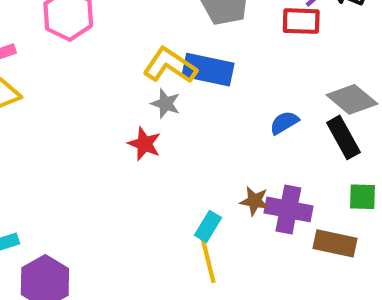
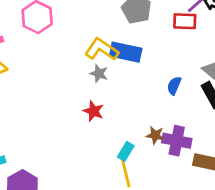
blue semicircle: (284, 123) -> (174, 86), turned -36
red star: (144, 144) -> (93, 111), moved

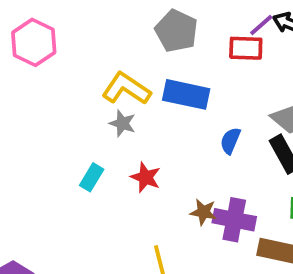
blue rectangle: (126, 52) -> (186, 94), moved
red star: (93, 111) -> (146, 177), moved
cyan rectangle: (126, 151) -> (92, 177), moved

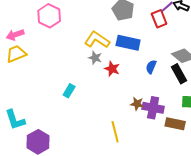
red rectangle: (246, 48) -> (159, 19), turned 66
cyan rectangle: (92, 177) -> (69, 91), moved
red star: (146, 177) -> (112, 69), moved

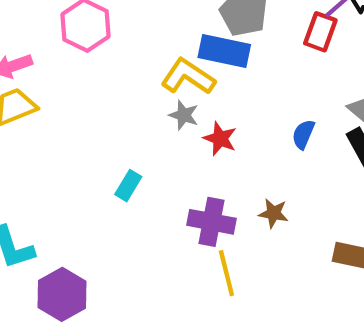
red rectangle: (159, 19) -> (320, 32), turned 42
blue rectangle: (128, 43) -> (224, 51), moved
purple cross: (153, 108) -> (211, 222), moved

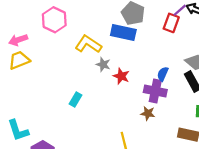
yellow L-shape: (188, 77) -> (88, 44), moved
purple cross: (211, 222) -> (155, 91), moved

